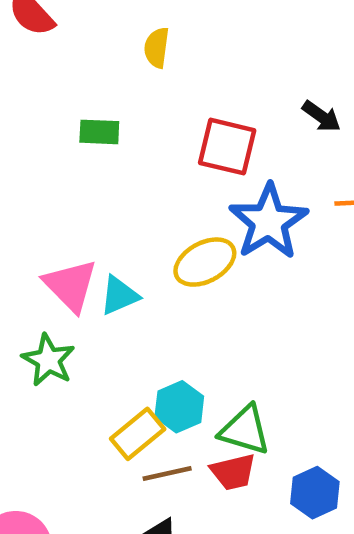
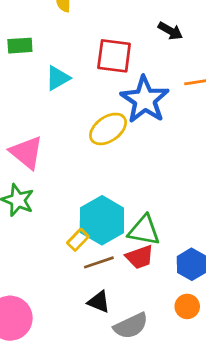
green rectangle: (99, 132) -> (20, 46), moved
cyan triangle: (119, 295) -> (58, 78), moved
cyan hexagon: (179, 407) -> (102, 220), size x1.5
yellow rectangle: (138, 434) -> (78, 240), size x0.7

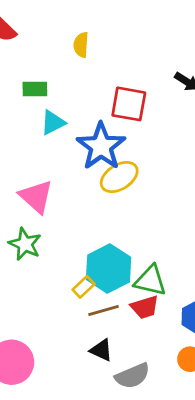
cyan triangle: (58, 78) -> (53, 122), moved
blue star: (145, 100) -> (101, 146), moved

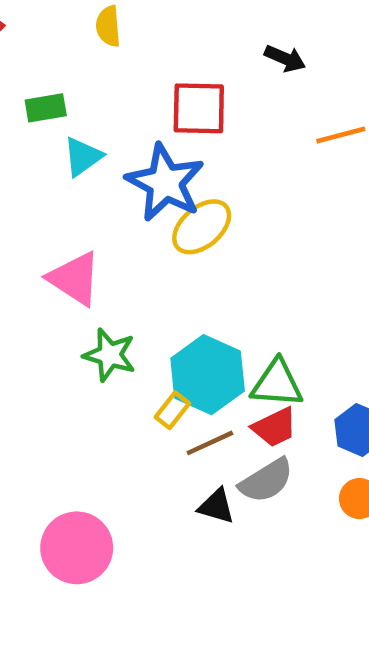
green star: (25, 244) -> (110, 355), moved
gray semicircle: (132, 376) -> (266, 481), moved

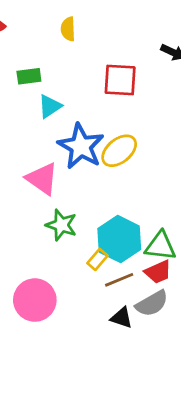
blue star: (165, 183) -> (81, 146), moved
pink circle: (77, 548) -> (35, 300), moved

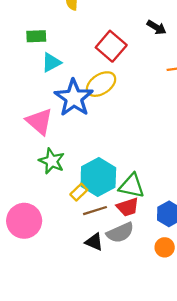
red square: (120, 80) -> (111, 46), turned 32
yellow ellipse: (119, 151) -> (101, 84), moved

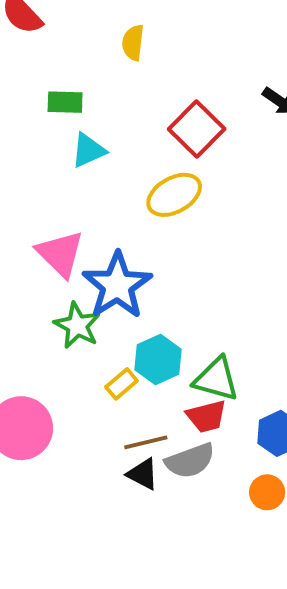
blue star: (74, 98) -> (117, 285), moved
cyan hexagon: (98, 177) -> (158, 359), size x0.7
brown line: (95, 211) -> (146, 442), moved

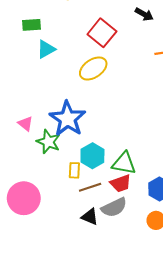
pink triangle: (60, 254) -> (25, 124), moved, size x0.6
yellow rectangle: (122, 384) -> (74, 170), turned -42
brown line: (146, 442) -> (90, 187), moved

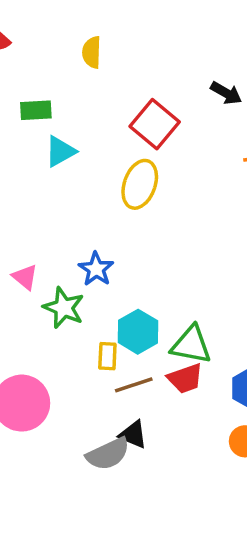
yellow ellipse: (93, 68) -> (140, 184), turned -36
blue star: (68, 119) -> (96, 269), size x0.6
gray semicircle: (114, 207) -> (108, 454), moved

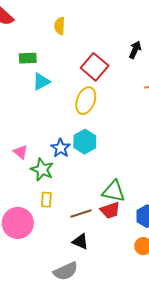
black arrow: (226, 93) -> (135, 50), turned -96
cyan hexagon: (138, 332) -> (85, 142), moved
yellow rectangle: (107, 356) -> (46, 200), moved
gray semicircle: (108, 454) -> (66, 271), moved

